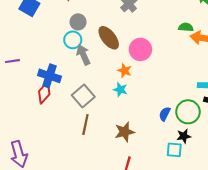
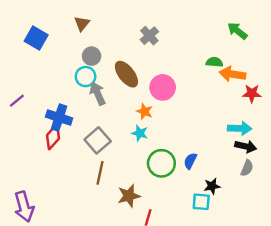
purple line: (12, 61) -> (17, 101), turned -32
green circle: (188, 112) -> (161, 163), moved
brown star: (125, 132) -> (129, 196), moved

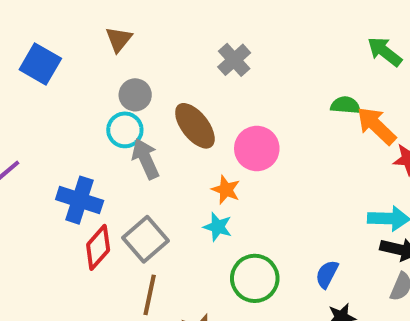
orange arrow: (232, 74) -> (376, 126), turned 35
red diamond: (53, 137) -> (98, 247), moved
blue semicircle: (190, 161) -> (327, 274), moved

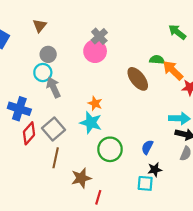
brown ellipse: (195, 126) -> (138, 79), moved
pink circle: (257, 148) -> (95, 51), moved
cyan star: (218, 227) -> (91, 123), size x1.5

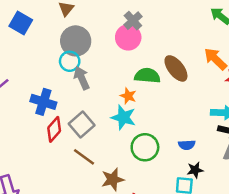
gray circle: (48, 54) -> (76, 41), size x1.6
green semicircle: (157, 60) -> (147, 76), moved, size x1.5
blue semicircle: (147, 147) -> (187, 145), turned -120
brown line: (56, 158) -> (84, 157), turned -66

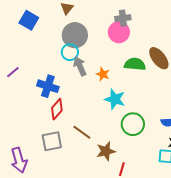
gray cross: (133, 21) -> (123, 18), turned 35
orange star: (128, 96) -> (103, 74), moved
gray square: (82, 125) -> (52, 141), moved, turned 30

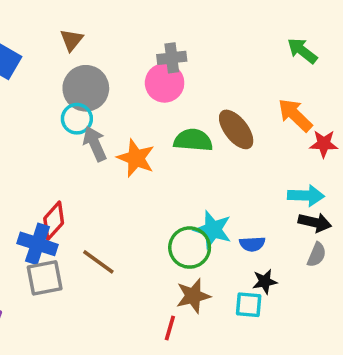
orange star: (103, 74) -> (136, 158), size x1.5
blue cross: (48, 86) -> (38, 244), moved
cyan star: (115, 99) -> (213, 230), moved
brown star: (106, 151) -> (193, 296), moved

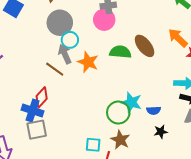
cyan circle: (77, 119) -> (70, 40), moved
brown line: (98, 262) -> (55, 69), moved
brown star: (193, 296) -> (120, 140), turned -30
cyan square: (249, 305) -> (93, 145), moved

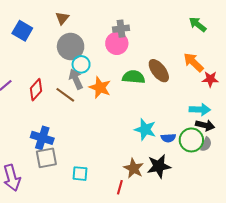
red diamond: (42, 97) -> (36, 90), moved
green circle: (118, 113) -> (191, 140), moved
black star: (161, 132) -> (159, 166), moved, size x1.6
cyan square: (93, 145) -> (80, 174), moved

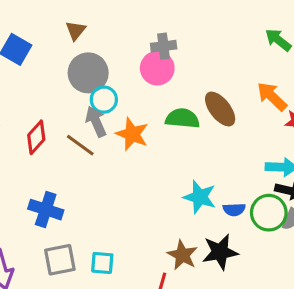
gray square: (46, 158) -> (60, 260), moved

